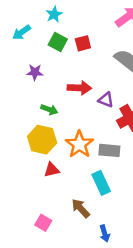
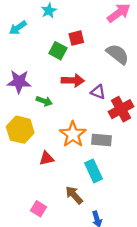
green square: (58, 42) -> (58, 51), moved
purple star: (35, 72) -> (19, 82), moved, size x1.5
yellow hexagon: (42, 140) -> (20, 130), moved

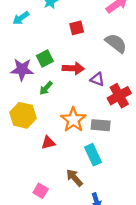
green square: (58, 51) -> (45, 59), moved, turned 35
green arrow: (44, 101) -> (46, 88), turned 112

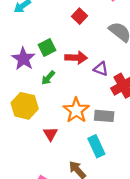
red square: (77, 28) -> (80, 16), turned -32
purple star: (22, 69) -> (23, 59), turned 30
red triangle: (48, 143) -> (50, 134), turned -48

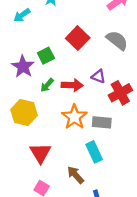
red square: (80, 16) -> (78, 38), moved, size x1.5
red arrow: (76, 58) -> (72, 85), moved
red triangle: (50, 134) -> (40, 153), moved, size x1.5

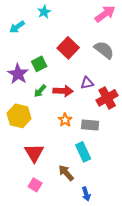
purple triangle: (98, 76) -> (87, 83), turned -32
orange star: (74, 117) -> (65, 120), size x0.6

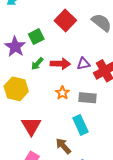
purple triangle: (87, 83) -> (83, 64), moved

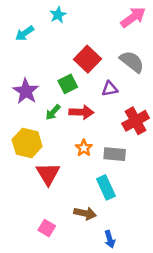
green square: (36, 37) -> (68, 84), moved
purple triangle: (83, 64) -> (110, 89), moved
red triangle: (31, 126) -> (48, 174), moved
brown arrow: (63, 146) -> (85, 213), turned 144

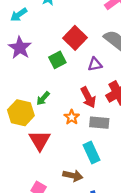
purple star: (26, 91) -> (20, 48), moved
green arrow: (53, 112) -> (43, 98), moved
red arrow: (81, 112) -> (88, 97), moved, turned 60

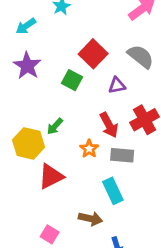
green square: (57, 60) -> (72, 80), turned -35
red triangle: (40, 140) -> (51, 176), turned 35

